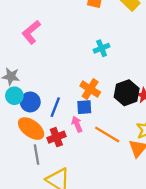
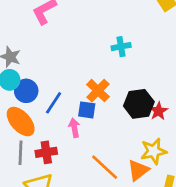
orange line: (107, 135) -> (105, 167), moved
red cross: (56, 137) -> (46, 152), moved

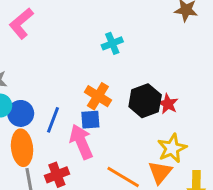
orange ellipse: (21, 122) -> (22, 148), turned 48
pink arrow: (74, 128) -> (81, 142), size x1.6

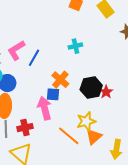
pink L-shape: (21, 23) -> (16, 50), moved
blue line: (53, 120) -> (34, 58), moved
yellow star: (172, 148) -> (86, 121), moved

